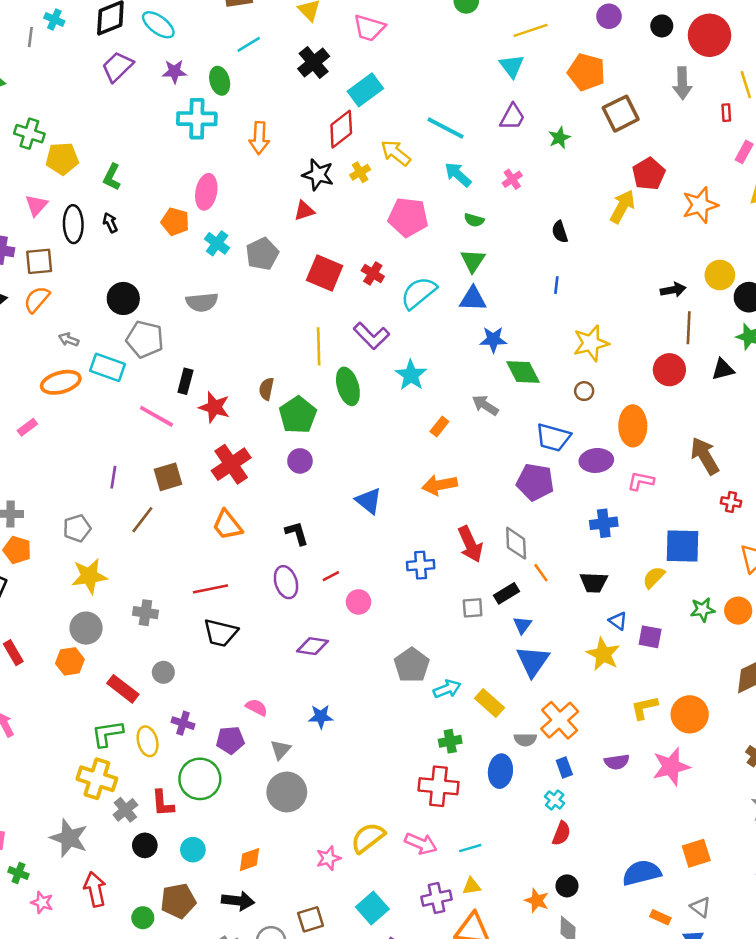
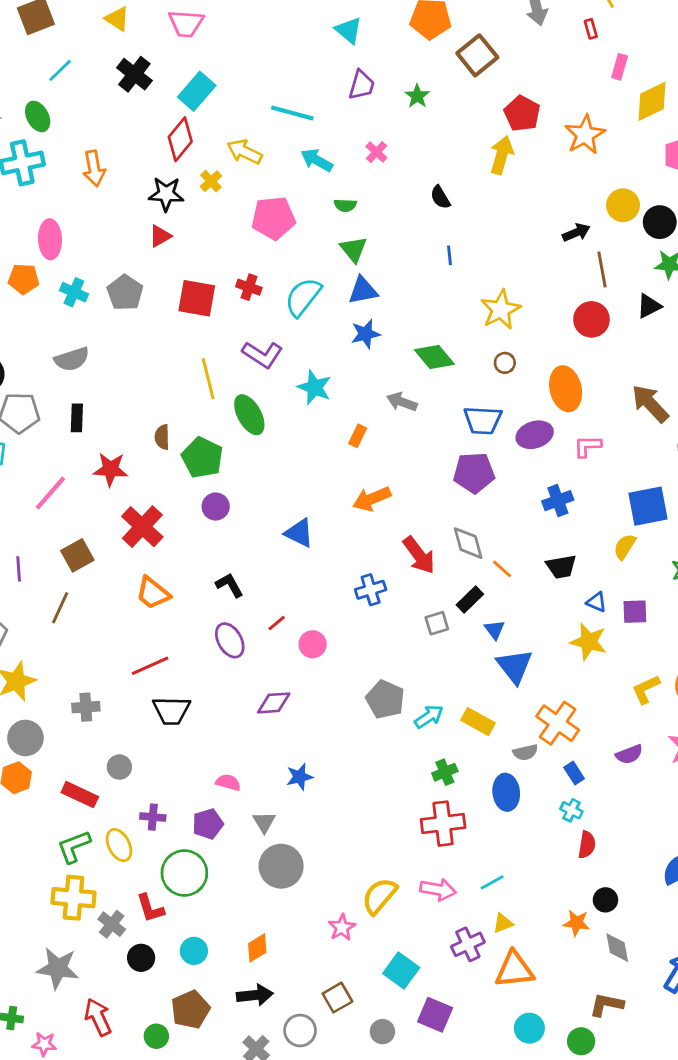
blue star: (493, 340) -> (366, 334), moved
black rectangle: (185, 381) -> (77, 418), moved
pink line: (157, 416) -> (50, 493), turned -66

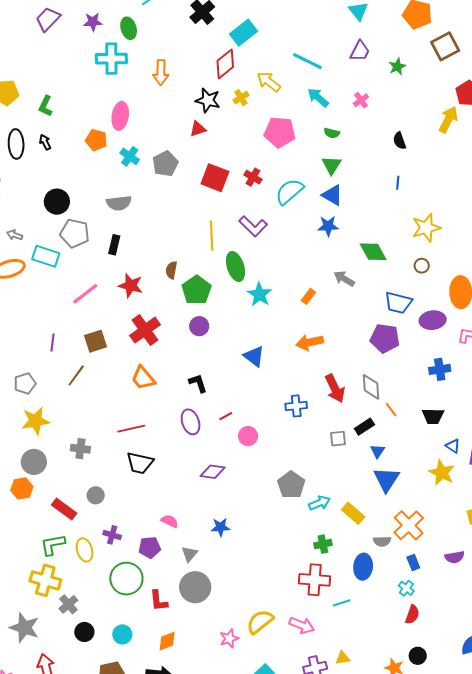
blue triangle: (363, 290) -> (332, 195), turned 30
cyan star: (314, 387) -> (259, 294), moved
cyan line: (492, 882) -> (342, 603), moved
red L-shape: (150, 908) -> (159, 601), moved

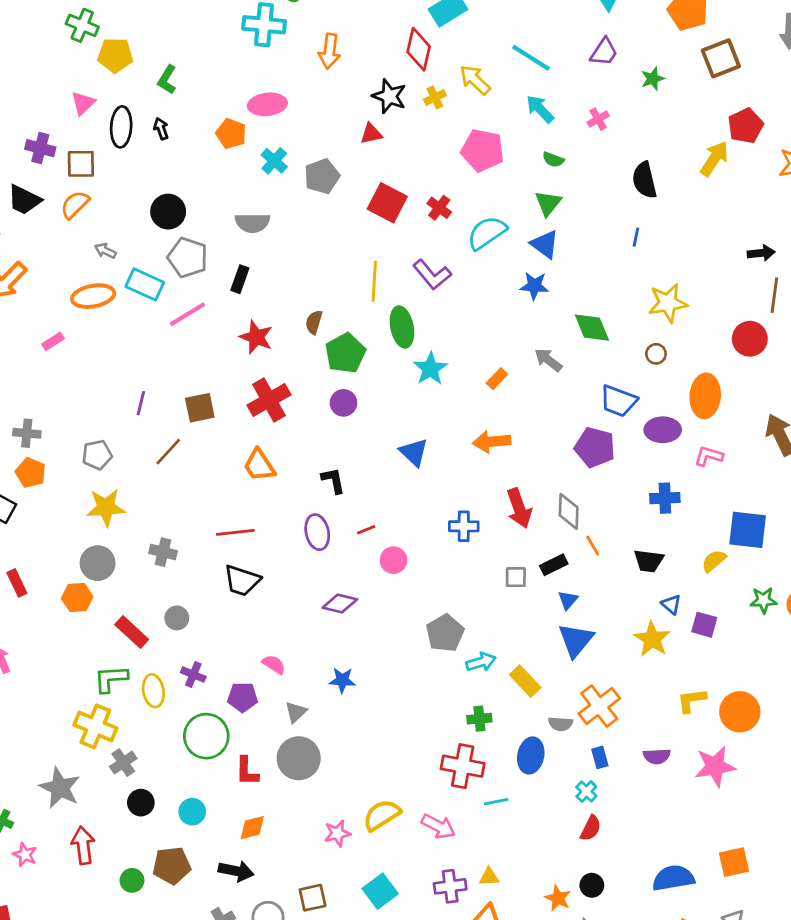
red diamond: (225, 64) -> (419, 49), turned -44
pink ellipse: (120, 116) -> (267, 104), turned 68
black semicircle: (399, 141) -> (644, 180), size x1.5
pink line: (85, 294) -> (187, 314), moved

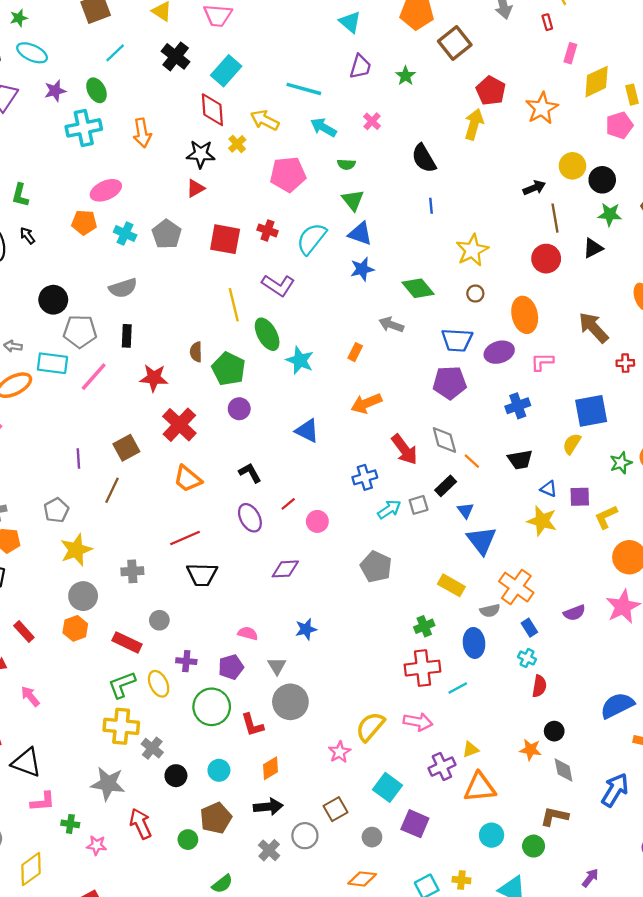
cyan arrow: (481, 662) -> (389, 509), moved
yellow L-shape: (692, 700) -> (606, 517), moved

